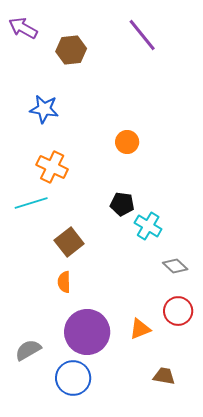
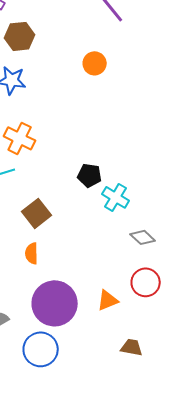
brown hexagon: (71, 50) -> (20, 36), moved
orange circle: (127, 142) -> (95, 63), moved

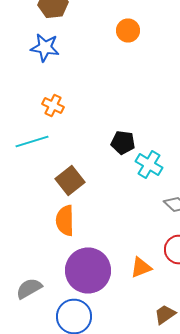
orange cross: (20, 138) -> (53, 106), size x0.7
orange semicircle: (32, 253) -> (65, 220), size x1.4
brown trapezoid: (132, 347) -> (165, 314), turned -45

